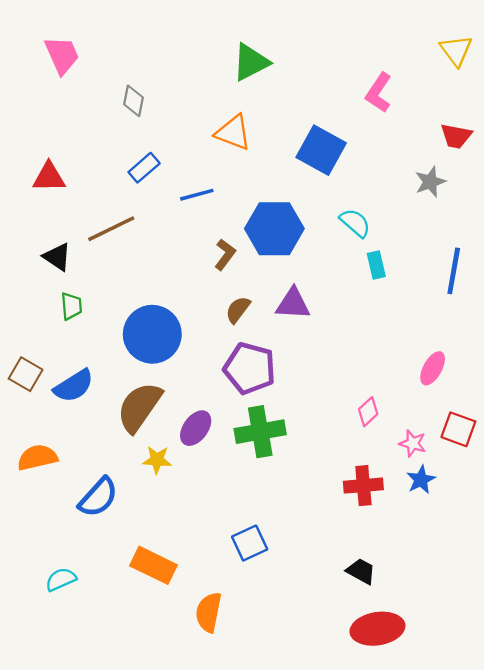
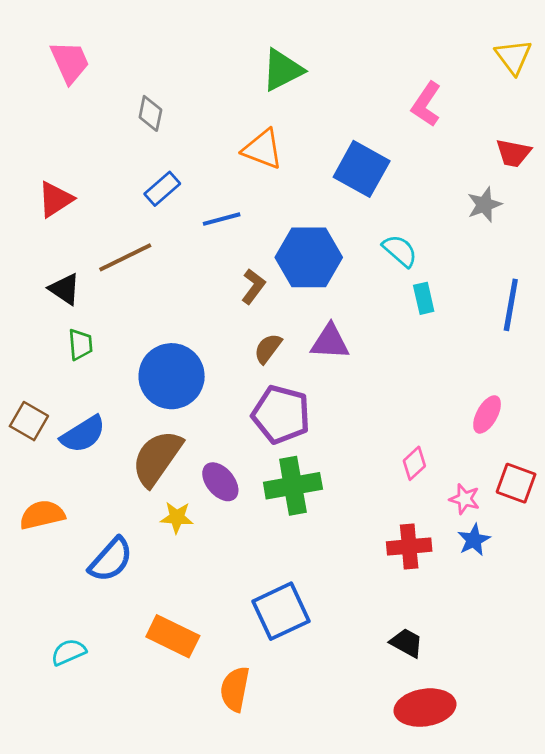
red triangle: (49, 177) -> (55, 199), turned -32
purple ellipse: (196, 428) -> (220, 482), turned -76
blue square: (250, 543) -> (281, 611), size x1.4

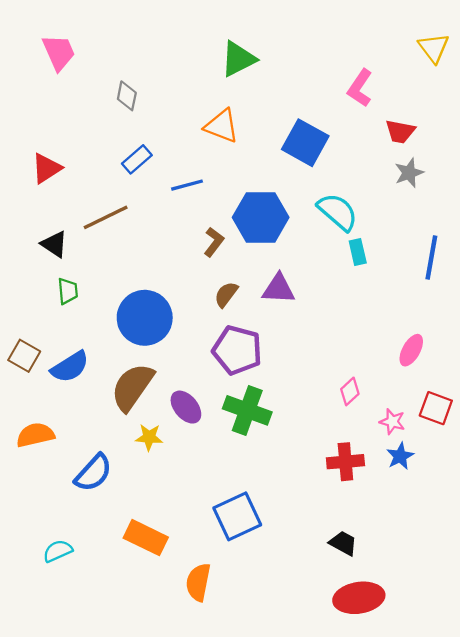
red trapezoid: (513, 153) -> (400, 132), moved
cyan semicircle: (400, 251) -> (338, 212), size x1.4
green cross: (293, 486) -> (247, 410), turned 30

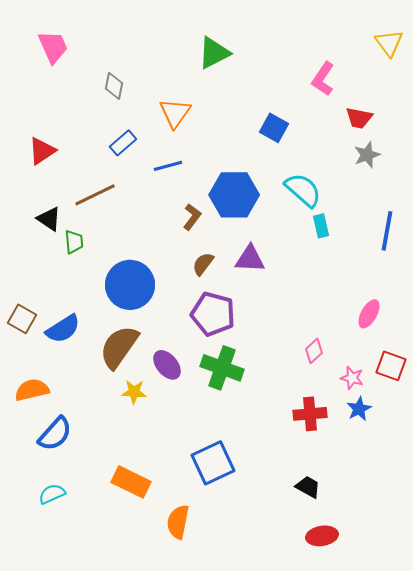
orange triangle: (222, 126) -> (175, 113), moved, turned 44
blue square: (305, 143) -> (274, 128), size x0.7
green trapezoid: (68, 291) -> (74, 242), moved
blue semicircle: (93, 473) -> (55, 434), moved
red ellipse: (359, 598) -> (322, 536), size x0.7

